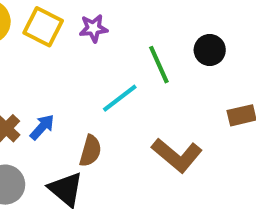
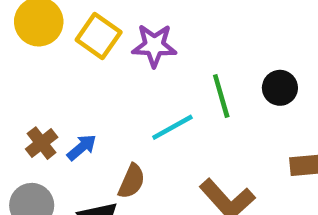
purple star: (93, 28) -> (154, 46), size x1.4

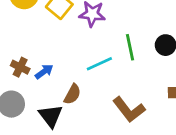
brown cross: (42, 143) -> (20, 67), turned -30

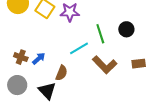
brown L-shape: (129, 110) -> (105, 65), moved

